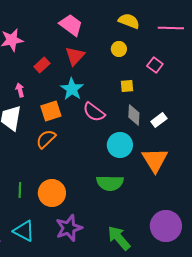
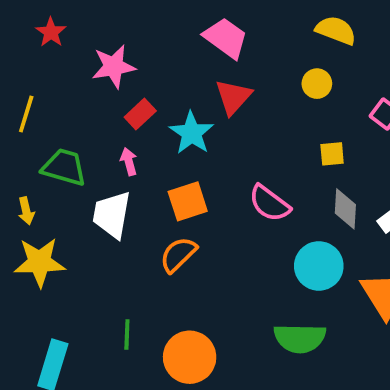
red rectangle: (42, 65) -> (140, 114), moved
cyan star: (72, 89) -> (191, 133), moved
green line: (20, 190) -> (127, 334), moved

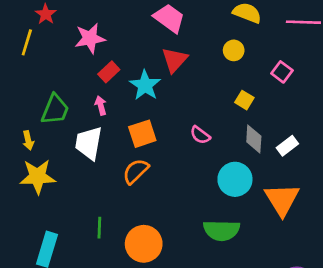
yellow line: (26, 114) -> (27, 42), moved
yellow square: (332, 154) -> (244, 100), turned 36
green trapezoid: (64, 167) -> (55, 109), turned 96
pink semicircle: (269, 203) -> (200, 135), size x0.7

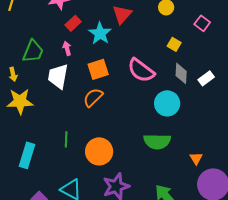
pink semicircle: (200, 135) -> (141, 70), size x1.8
orange triangle: (282, 199) -> (196, 158), moved, size x0.5

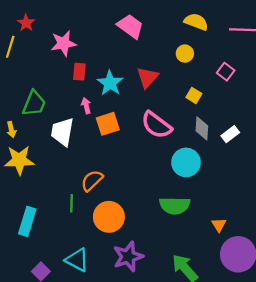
red triangle: (122, 14) -> (147, 77), moved
red rectangle: (73, 23) -> (79, 72), turned -42
pink arrow: (67, 48) -> (86, 106), moved
orange semicircle: (93, 97) -> (92, 181), moved

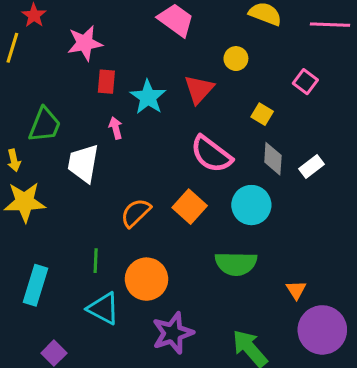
yellow circle: (185, 54) -> (236, 59), moved
orange square: (108, 124) -> (190, 207), moved, turned -30
orange semicircle: (92, 181) -> (136, 213), moved
cyan triangle: (77, 260) -> (103, 308), moved

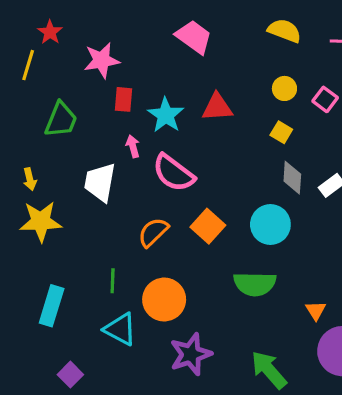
yellow circle: (236, 59) -> (284, 88), moved
red triangle: (199, 89) -> (217, 107), turned 44
green trapezoid: (45, 125) -> (61, 120), moved
pink semicircle: (211, 154) -> (174, 173), moved

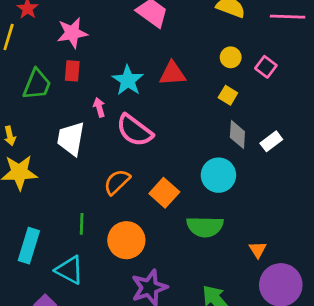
red rectangle: (123, 99) -> (72, 71), moved
orange square: (208, 226) -> (164, 193), moved
cyan triangle: (120, 329) -> (69, 270), moved

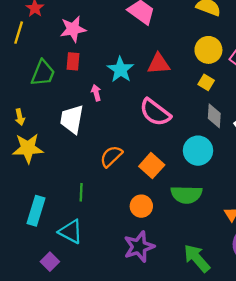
yellow circle: (231, 57) -> (208, 50), size x1.5
pink semicircle: (135, 130) -> (155, 112), moved
orange circle: (126, 240) -> (141, 206), moved, size x0.7

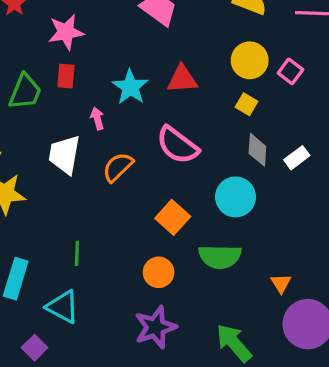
orange semicircle: (111, 156) -> (118, 167), moved

